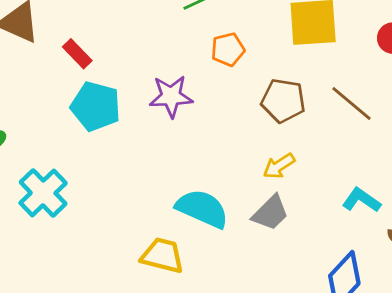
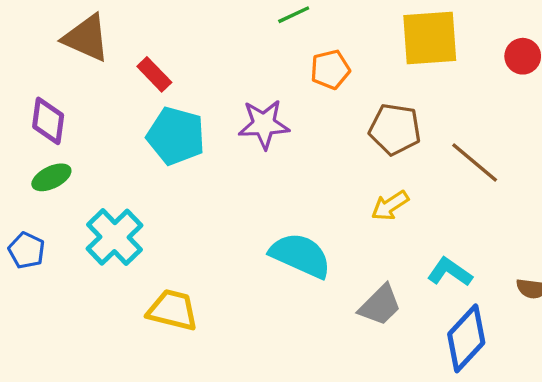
brown line: (351, 103) -> (475, 162), moved
cyan L-shape: (361, 200) -> (450, 272), moved
gray trapezoid: (270, 213) -> (380, 305), moved
yellow trapezoid: (162, 256) -> (173, 310), moved

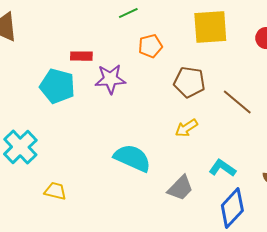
red rectangle: (154, 74) -> (81, 56), moved, turned -45
yellow trapezoid: (173, 310) -> (55, 191), size x0.7

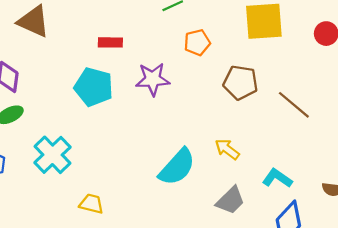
red rectangle: (81, 56) -> (110, 42), moved
yellow arrow: (186, 128) -> (227, 149), moved, turned 70
cyan semicircle: (132, 158) -> (177, 167), turned 108

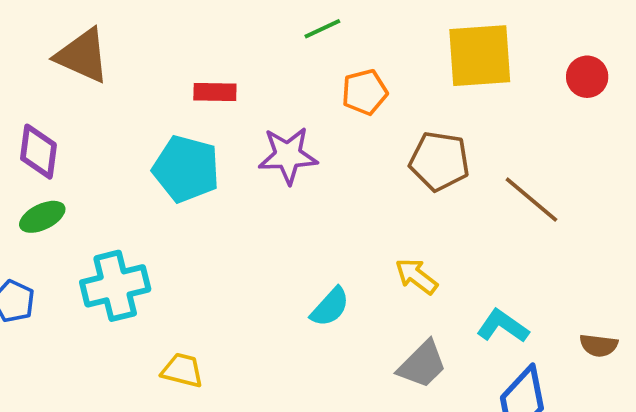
cyan cross: (52, 155) -> (115, 286), turned 30
cyan semicircle: (177, 167) -> (330, 307), size x0.6

